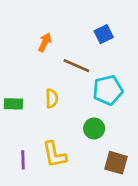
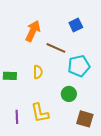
orange arrow: (45, 42) -> (33, 31), size x1.5

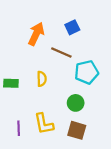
blue square: (76, 25) -> (72, 27), moved
brown square: (85, 119) -> (77, 130), moved

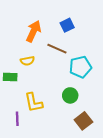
yellow semicircle: (42, 79) -> (27, 61), moved, turned 80
yellow L-shape: (44, 124) -> (34, 103), moved
brown square: (77, 130) -> (83, 121), moved, turned 36

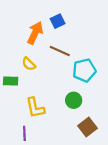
blue square: (67, 25) -> (58, 21), moved
yellow semicircle: (27, 61) -> (29, 64), turned 56
purple line: (17, 119) -> (24, 133), moved

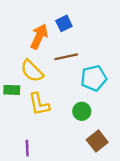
brown line: (60, 51) -> (66, 57), turned -36
yellow semicircle: (29, 64) -> (32, 71), size x1.5
yellow L-shape: (35, 108) -> (39, 104), moved

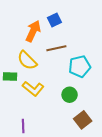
yellow L-shape: (39, 104) -> (33, 89), turned -40

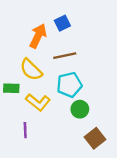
cyan pentagon: (80, 66) -> (69, 85), moved
purple line: (23, 126) -> (25, 130), moved

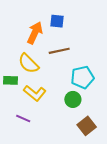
blue square: (62, 23) -> (57, 21), turned 32
cyan pentagon: (69, 85) -> (82, 77), moved
purple line: (25, 130) -> (23, 118), turned -64

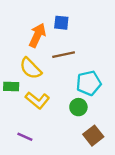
purple line: (23, 118) -> (25, 137), moved

